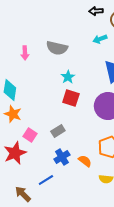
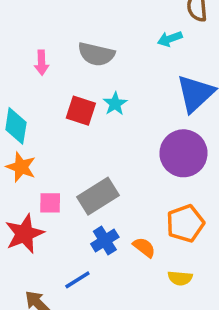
red square: (71, 98) -> (81, 111), moved
gray rectangle: (58, 131) -> (98, 196), size x1.6
pink square: (30, 135) -> (50, 203), turned -32

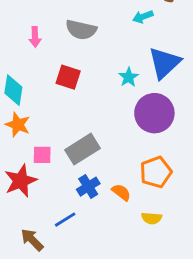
cyan star: (115, 104) -> (128, 77), moved

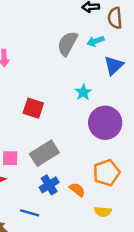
gray semicircle: (81, 30) -> (67, 44), moved, turned 105
blue triangle: (164, 63) -> (114, 65), moved, size x0.7
red square: (68, 77) -> (33, 108), moved
blue line: (65, 220) -> (30, 213), turned 48

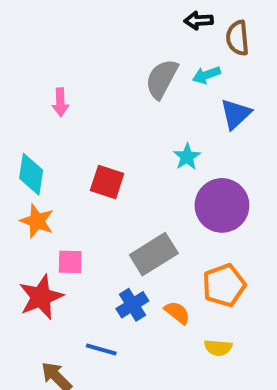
gray rectangle: (44, 153) -> (154, 254), moved

